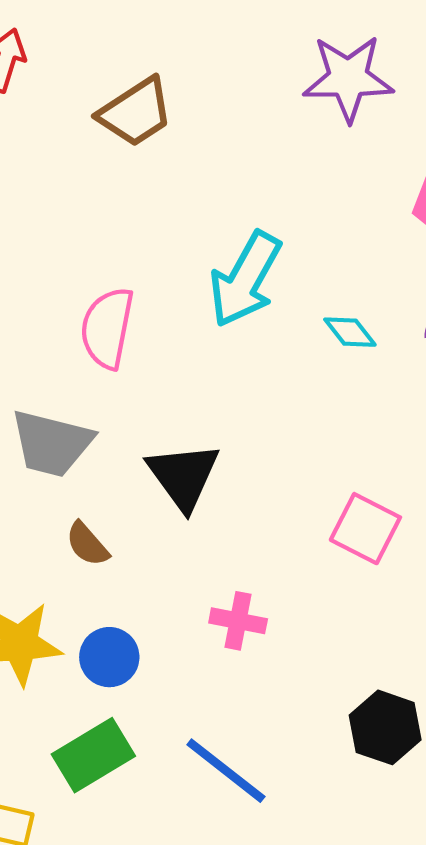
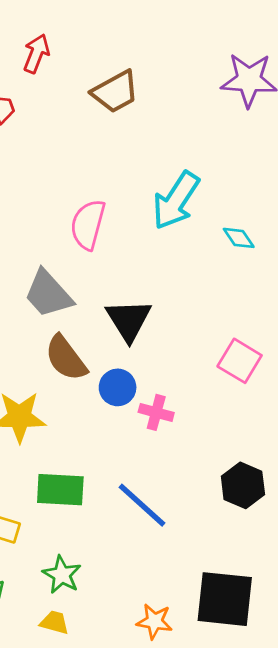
gray trapezoid: (52, 443) -> (48, 294), turned 30
brown semicircle: (87, 544) -> (66, 358), size x1.6
blue circle: (109, 657) -> (118, 387), moved
green rectangle: (93, 755) -> (60, 490), turned 30

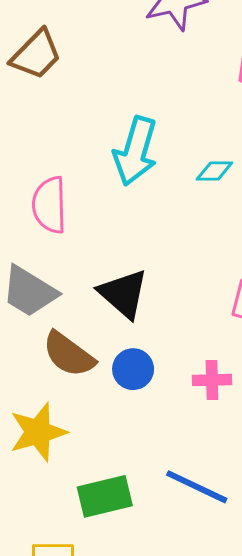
cyan diamond: (239, 238) -> (214, 171), turned -40
pink cross: (156, 412) -> (212, 380), moved

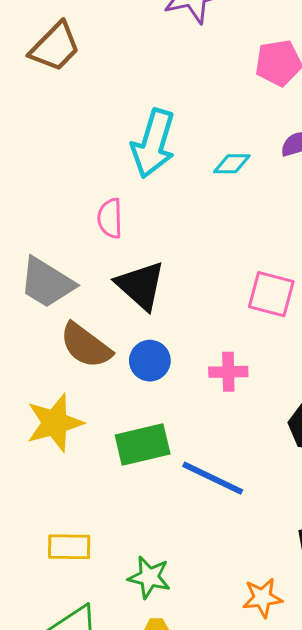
pink semicircle: (49, 205) -> (110, 218), moved, size x0.7
green rectangle: (105, 496) -> (143, 445), moved

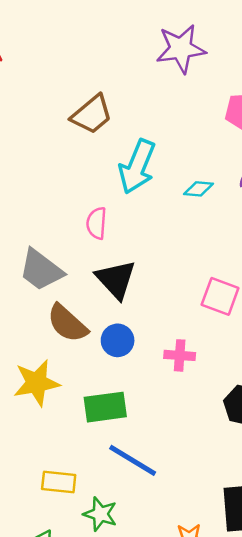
brown trapezoid: (55, 47) -> (92, 114), moved
blue line: (213, 478) -> (133, 460), moved
yellow rectangle: (69, 547) -> (59, 482), moved

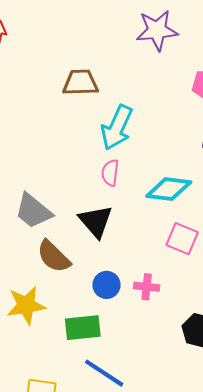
brown trapezoid: (92, 114) -> (80, 83), turned -144
cyan diamond: (199, 189) -> (169, 189), moved, size x1.8
pink semicircle: (97, 223) -> (110, 173), moved
blue circle: (118, 340) -> (106, 285), moved

